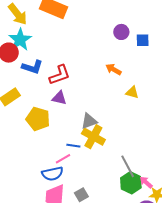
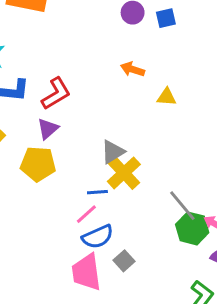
purple triangle: (59, 98) -> (48, 129), moved, turned -42
yellow cross: (93, 137) -> (124, 173), turned 30
blue semicircle: (52, 174) -> (98, 237), moved

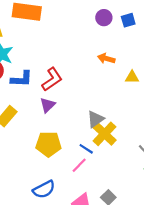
yellow pentagon: (38, 164) -> (48, 144), moved
blue line: (97, 192) -> (86, 149), turned 40
blue semicircle: (98, 237) -> (44, 189), moved

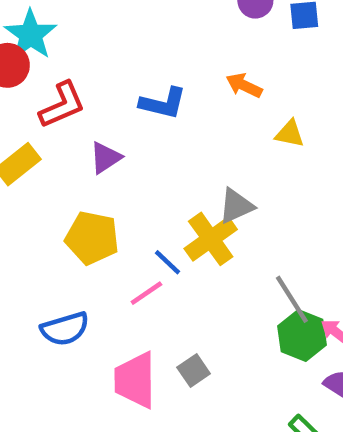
blue L-shape: (22, 79) -> (163, 103), moved
red L-shape: (52, 79) -> (62, 105), moved
gray triangle: (95, 119) -> (236, 206), moved

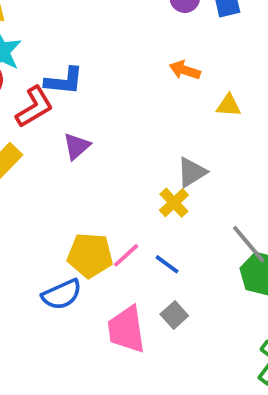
blue L-shape: (163, 103) -> (64, 81), moved
yellow pentagon: (92, 238) -> (90, 255), moved
yellow cross: (211, 239) -> (174, 203), size x0.7
blue line: (167, 262) -> (167, 264), moved

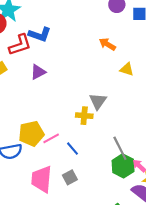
gray triangle: (192, 172) -> (98, 101), turned -36
yellow cross: (174, 203) -> (84, 116), turned 35
yellow pentagon: (90, 255) -> (31, 134), turned -30

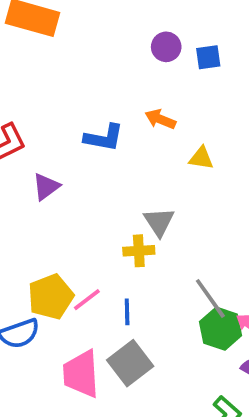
blue L-shape: (40, 34) -> (104, 138), moved
blue line: (72, 149) -> (127, 312), turned 48
gray square: (70, 177) -> (130, 363), size x1.6

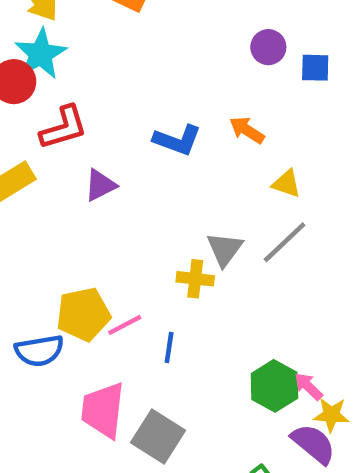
gray line: (210, 298) -> (285, 242), moved, turned 72
gray square: (130, 363) -> (158, 437), moved, turned -30

